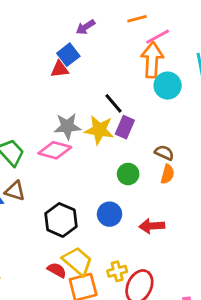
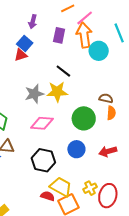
purple arrow: (85, 27) -> (33, 22), turned -32
purple rectangle: (125, 127) -> (59, 35), moved
pink diamond: (55, 150) -> (42, 123), moved
green circle: (128, 174) -> (84, 118), size x1.5

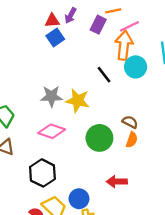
purple rectangle: (59, 35) -> (98, 25), moved
red triangle: (21, 55) -> (52, 21), moved
black line: (63, 71) -> (104, 75), moved
blue circle: (76, 149) -> (79, 199), moved

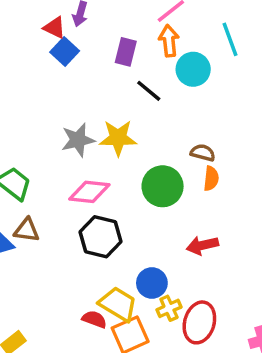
red triangle: (52, 21) -> (55, 28), turned 42
purple rectangle: (98, 25) -> (126, 52), moved
orange arrow: (124, 45) -> (169, 41), size x0.7
black hexagon: (42, 173) -> (100, 237), moved

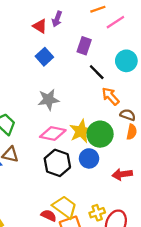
orange arrow: (169, 41) -> (110, 96), moved, turned -42
blue square: (65, 52) -> (44, 57), moved
yellow star: (118, 138) -> (81, 131), moved, turned -30
blue circle: (152, 283) -> (89, 158), moved

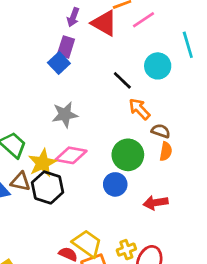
red triangle: (40, 26) -> (104, 23), moved, size x1.5
purple rectangle: (84, 46) -> (66, 47), moved
yellow star: (81, 131) -> (42, 163), moved
black hexagon: (57, 163) -> (47, 187), moved

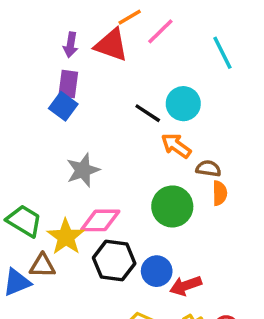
cyan circle: (158, 66) -> (183, 104), moved
blue circle: (115, 184) -> (157, 271), moved
black hexagon: (47, 187) -> (114, 261), moved
red arrow: (156, 203) -> (186, 286), moved

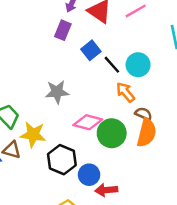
blue square: (63, 106) -> (91, 50), moved
orange semicircle: (220, 193) -> (147, 133), size x1.6
pink diamond: (100, 220) -> (88, 122), moved
yellow star: (66, 237) -> (33, 135), turned 30

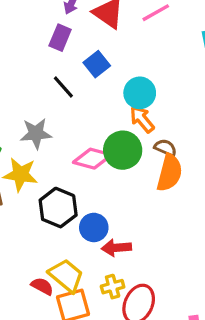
black line: (112, 65) -> (63, 87), moved
cyan circle: (138, 65) -> (140, 93), moved
gray star: (57, 92) -> (36, 133), moved
green circle: (112, 133) -> (123, 150), moved

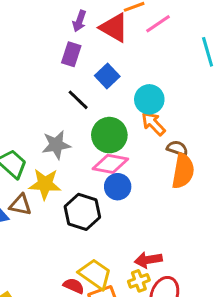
green circle: (123, 150) -> (109, 135), moved
blue circle: (94, 227) -> (118, 187), moved
red arrow: (116, 248) -> (148, 260), moved

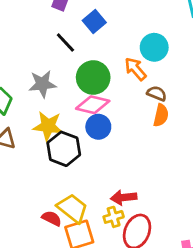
cyan circle: (149, 99) -> (154, 47), moved
orange semicircle: (183, 171) -> (161, 115), size x0.7
yellow star: (45, 184) -> (48, 126), moved

